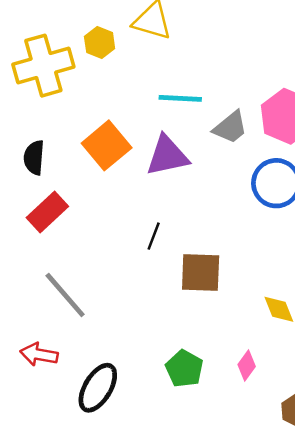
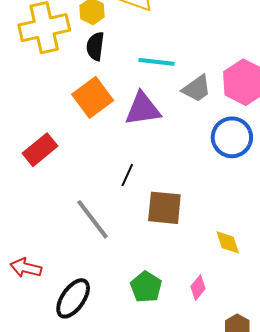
black semicircle: (34, 158) -> (95, 46), moved
gray line: (65, 295) -> (93, 219), moved

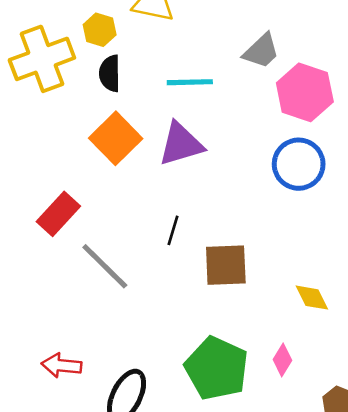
gray trapezoid: (197, 89) -> (261, 51), moved
gray line: (93, 219) -> (105, 266), moved
green pentagon: (146, 287) -> (217, 368), size x1.6

